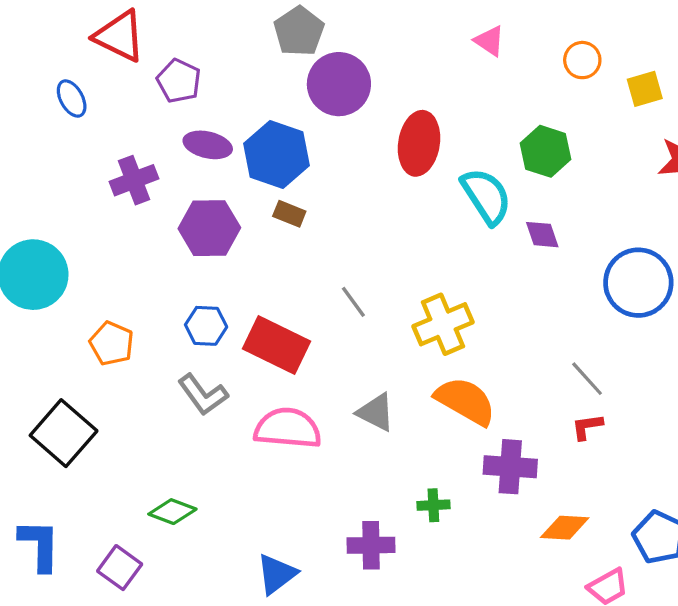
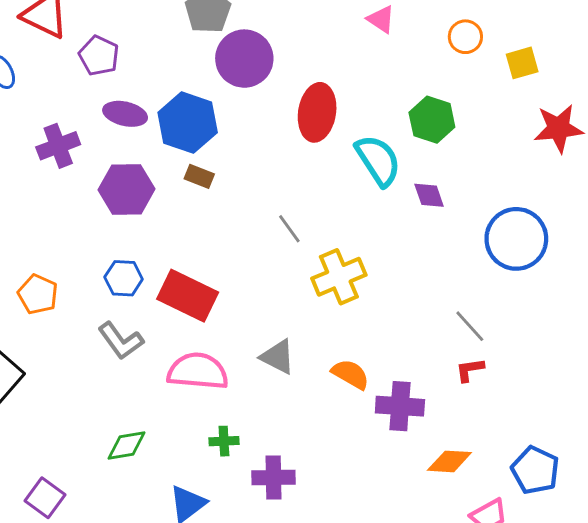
gray line: (353, 302) -> (289, 229), moved
orange semicircle: (465, 401) -> (351, 374), moved, size x0.7
green cross: (433, 505) -> (224, 441), moved
green diamond: (172, 512) -> (127, 445), moved, turned -30

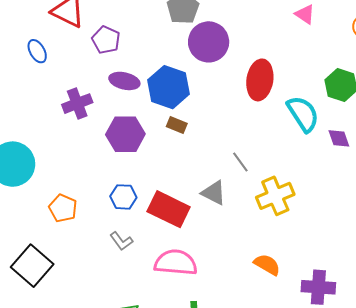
gray L-shape: (121, 341) -> (121, 241), size x0.7
gray triangle: (278, 357) -> (214, 193), moved
orange semicircle: (351, 374) -> (267, 265), moved

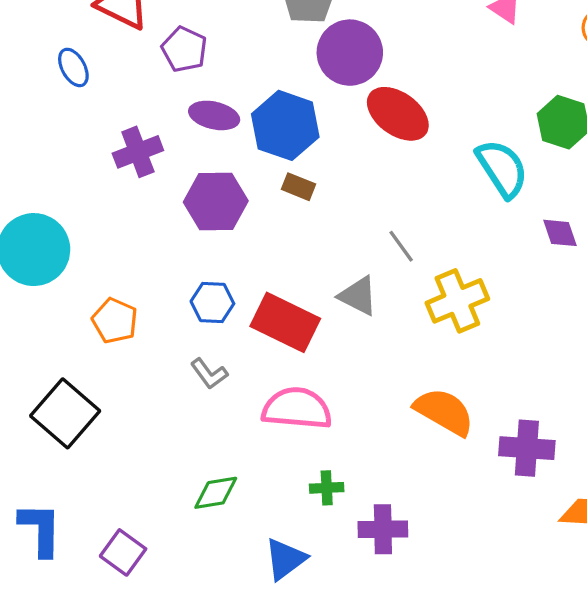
red ellipse: (260, 80) -> (398, 114), moved, turned -63
purple diamond: (339, 138) -> (560, 233), moved
orange semicircle: (267, 265) -> (444, 412), size x1.4

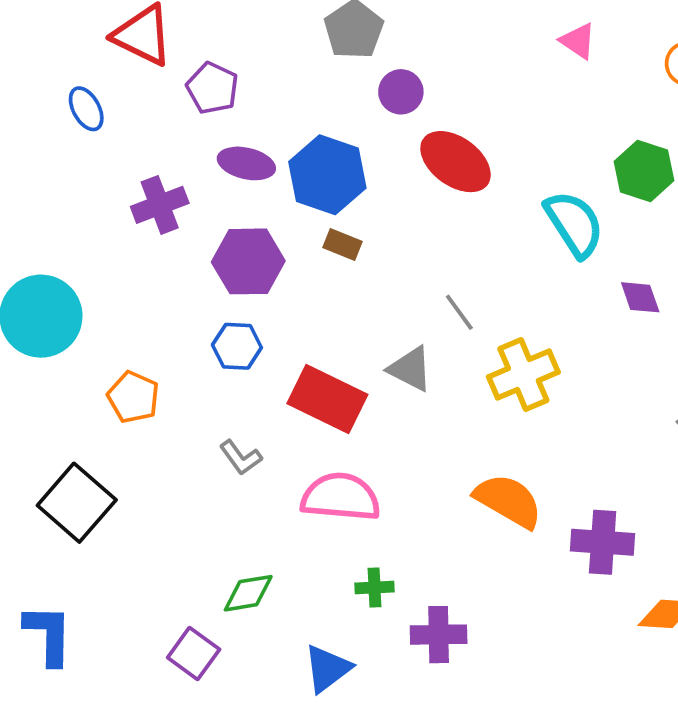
purple circle: (350, 53) -> (401, 92), size x0.6
blue hexagon: (212, 302) -> (237, 346), moved
purple square: (123, 552) -> (194, 653), moved

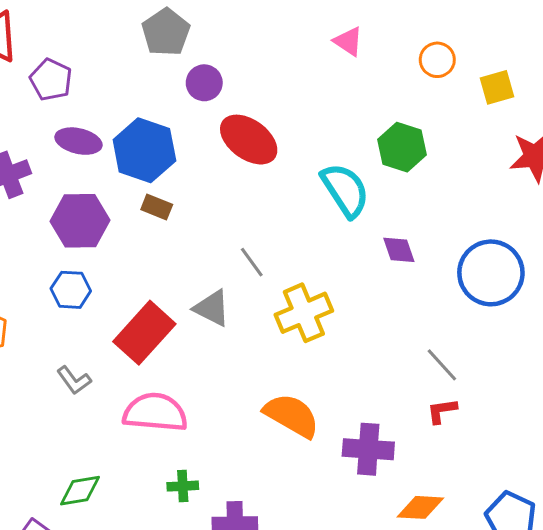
red rectangle: (327, 399) -> (144, 333), turned -74

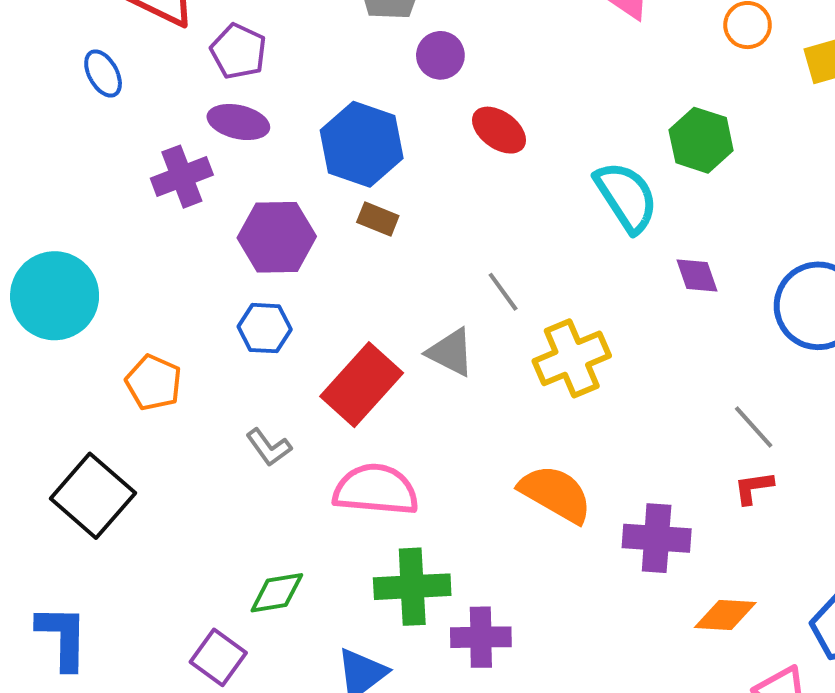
red ellipse: (249, 140) -> (499, 130), size x0.7
purple ellipse: (78, 141) -> (238, 122), moved
green cross: (183, 486) -> (412, 587), size x1.8

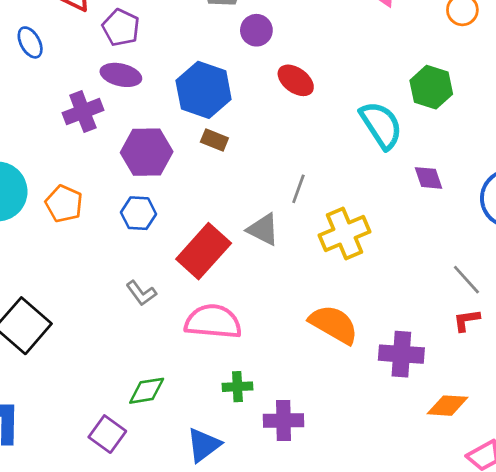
gray line: (503, 292) -> (298, 189), turned 56
orange pentagon: (154, 383) -> (64, 204), moved
green cross: (412, 587) -> (237, 387), size x0.6

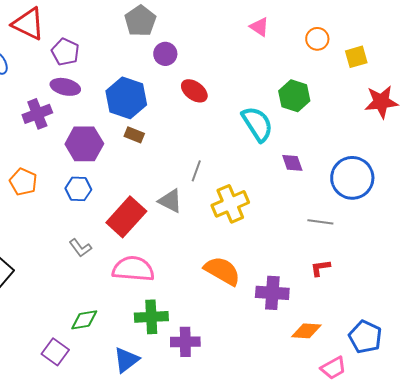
gray line: (466, 280) -> (320, 222), moved, turned -40
green cross: (237, 387) -> (151, 317), size x1.5

